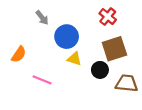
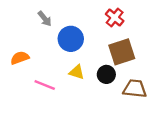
orange semicircle: (19, 54) -> (20, 58), turned -144
yellow triangle: (74, 59) -> (77, 72), moved

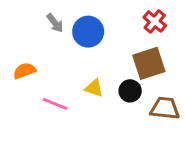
red cross: (115, 17) -> (155, 21), moved
blue circle: (71, 39) -> (88, 32), moved

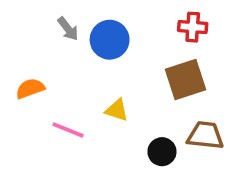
red cross: (155, 21) -> (193, 27), turned -35
black circle: (130, 91) -> (162, 152), moved

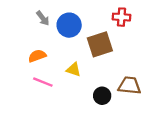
brown square: (185, 79) -> (100, 44), moved
orange semicircle: (30, 88) -> (37, 56), moved

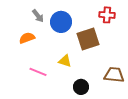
orange semicircle: (37, 56) -> (27, 38), moved
black circle: (102, 96) -> (81, 87), moved

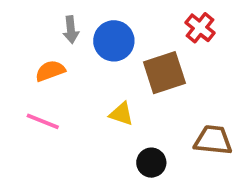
red cross: (107, 15) -> (200, 28), turned 35
gray arrow: (38, 16) -> (71, 30), turned 32
pink line: (38, 72) -> (43, 121), moved

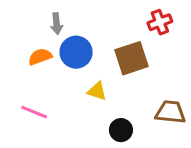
red cross: (200, 28) -> (160, 22), turned 30
blue circle: (114, 41) -> (76, 52), moved
pink line: (43, 121) -> (34, 112), moved

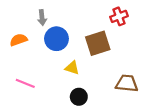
orange semicircle: (40, 57) -> (19, 40), moved
black circle: (121, 130) -> (79, 97), moved

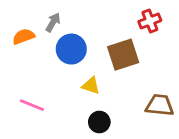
gray arrow: (42, 18) -> (53, 22), turned -144
orange semicircle: (19, 40) -> (24, 36), moved

